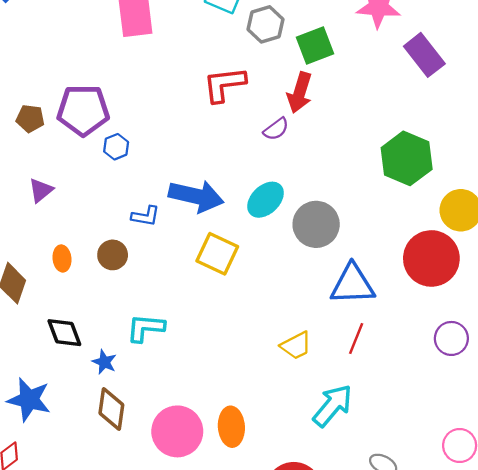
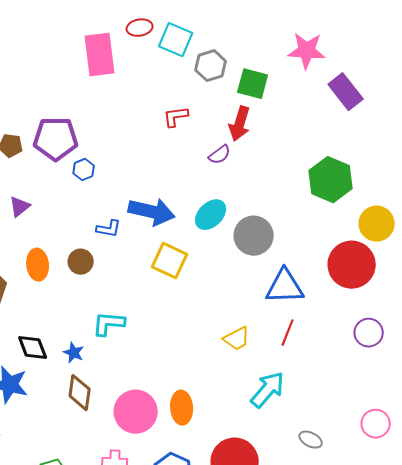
green square: (315, 46) -> (253, 84), turned 36
red L-shape: (224, 84) -> (176, 117), size x0.7
orange ellipse: (62, 258) -> (38, 265), size x1.4
black diamond: (64, 333) -> (33, 348), moved

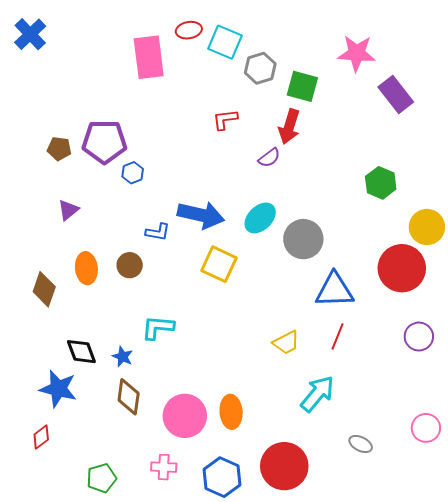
green hexagon: (331, 180) -> (381, 183), size x0.7

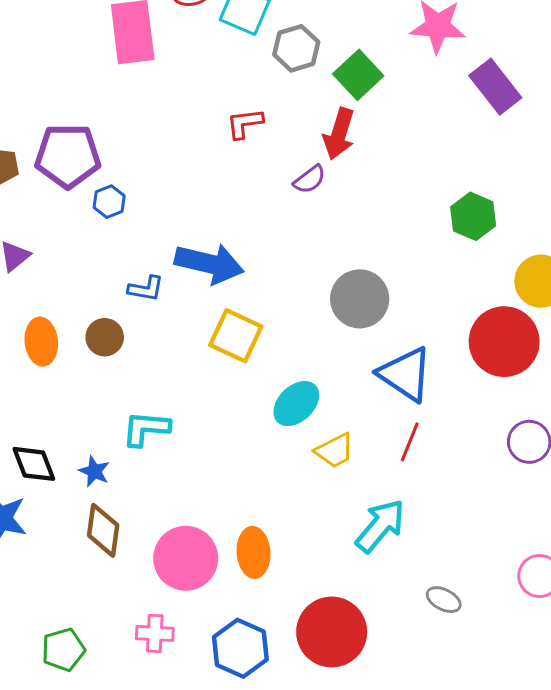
green square: (302, 86) -> (358, 75), turned 32
cyan ellipse: (260, 218) -> (296, 404), moved
blue triangle: (334, 290) -> (405, 374), turned 36

